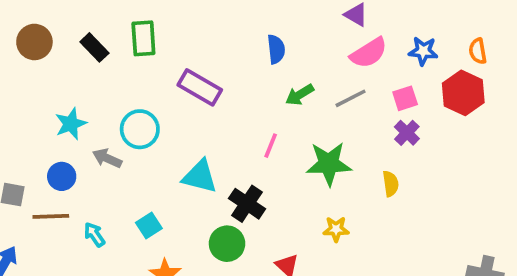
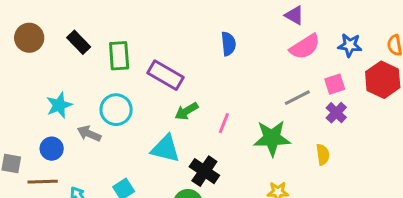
green rectangle: (143, 38) -> (119, 56), moved
green arrow: (300, 95) -> (186, 111), moved
gray line: (351, 98) -> (297, 98), moved

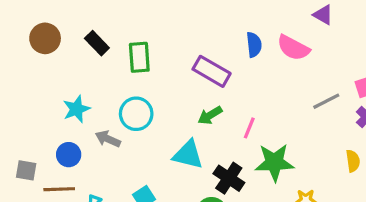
pink semicircle: (305, 47) -> (293, 48), moved, turned 60
purple rectangle: (165, 75) -> (212, 71), moved
green star: (272, 138) -> (274, 162), moved

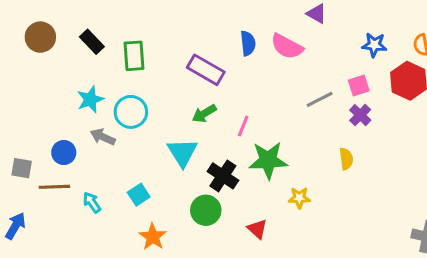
cyan star: (76, 109) -> (90, 99), moved
cyan triangle: (188, 155) -> (182, 153), turned 44

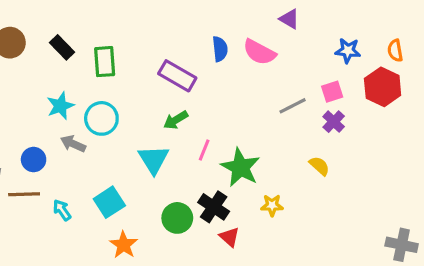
pink line: (243, 126) -> (204, 150), moved
yellow semicircle: (346, 159) -> (319, 166), turned -40
green star: (268, 160) -> (240, 167), turned 30
black cross: (223, 176) -> (214, 207), moved
cyan square: (139, 195) -> (109, 202), size x1.4

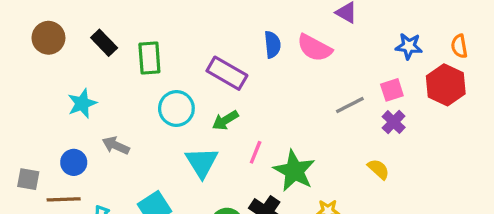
cyan star: (60, 106) -> (82, 103), moved
cyan circle: (101, 118) -> (176, 108), moved

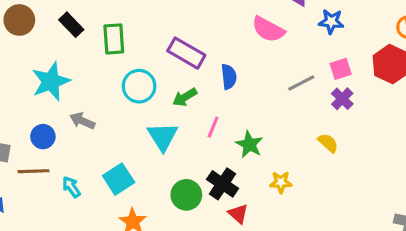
blue semicircle: (272, 45) -> (229, 77), moved
blue star: (409, 46) -> (331, 22), moved
cyan star: (82, 103) -> (51, 81), size x1.4
green star: (294, 171) -> (249, 144), size x0.7

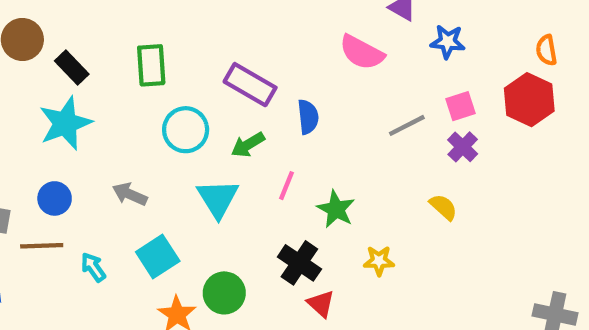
black rectangle: (71, 25) -> (72, 67), moved
gray arrow: (82, 121) -> (130, 194), moved
green circle: (186, 195) -> (224, 293), moved

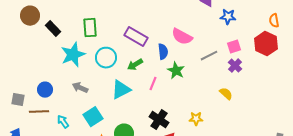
pink semicircle: (362, 52) -> (182, 37), moved
cyan star: (65, 123) -> (73, 55), moved
cyan triangle: (218, 198) -> (121, 90), turned 35
green star: (336, 209) -> (176, 71), moved

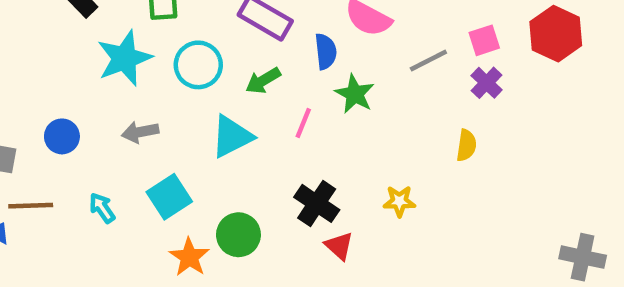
gray arrow: (80, 88) -> (140, 132), turned -35
yellow semicircle: (226, 94) -> (466, 145), turned 56
brown line: (39, 112) -> (31, 206), moved

